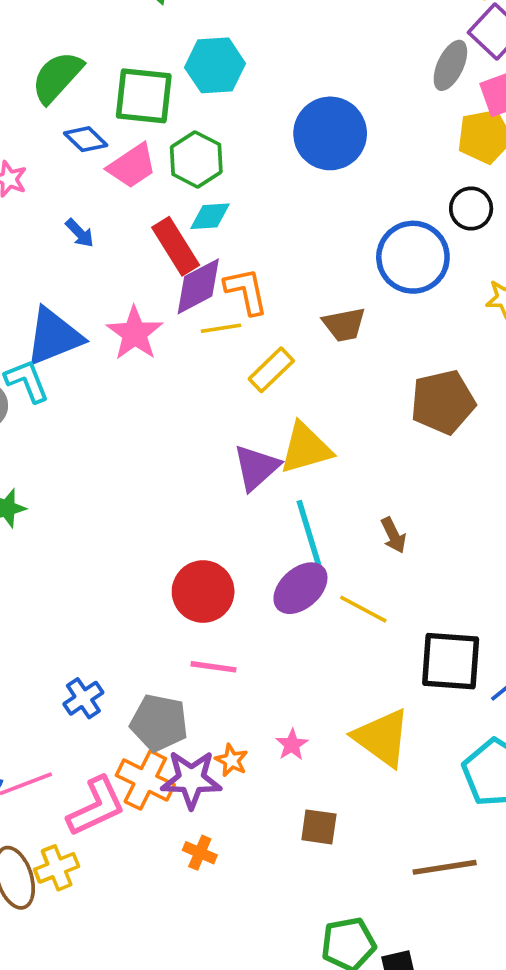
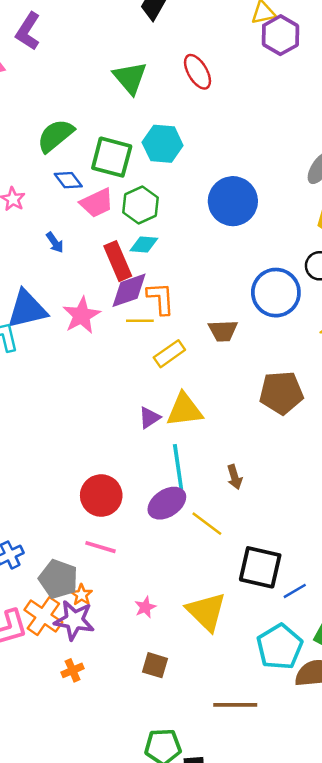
purple triangle: (256, 467) -> (149, 418), size x0.7
orange star: (231, 760) -> (81, 595), moved
orange cross: (200, 853) -> (73, 670), turned 35

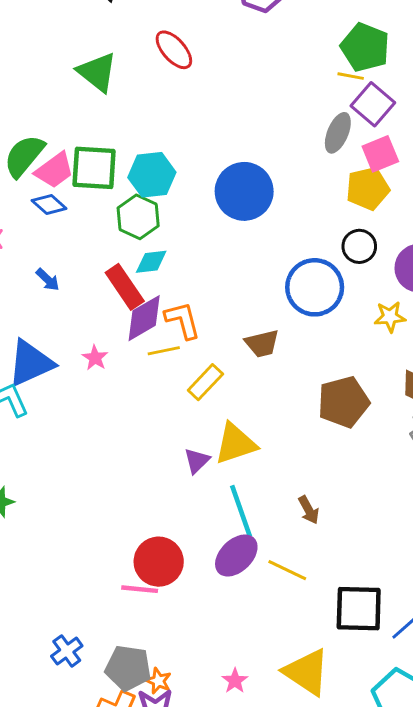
cyan hexagon: (163, 144) -> (152, 175), moved
pink trapezoid: (97, 203) -> (54, 170), moved
pink star: (81, 315) -> (95, 358), size x0.6
pink line: (101, 547) -> (140, 589), moved

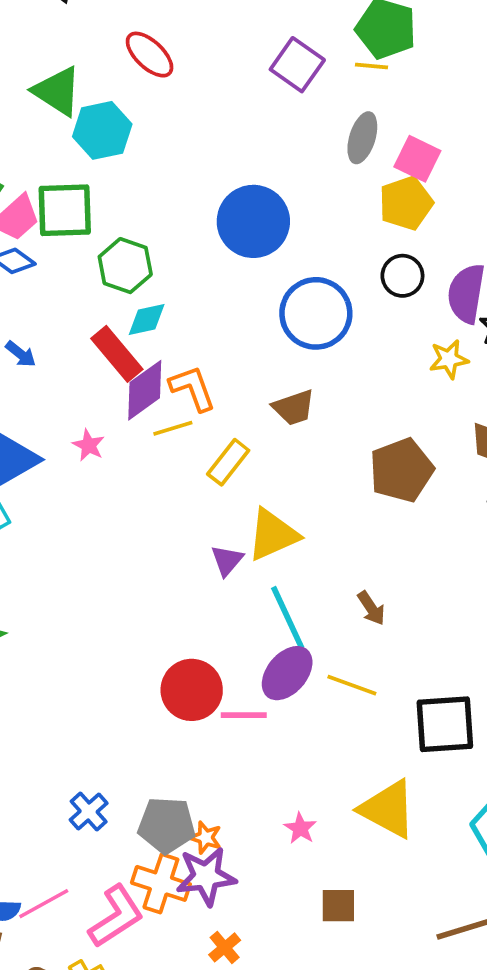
purple square: (373, 104) -> (297, 65), moved
pink square: (380, 154) -> (417, 159), turned -36
cyan hexagon: (152, 175) -> (102, 130), moved
blue circle: (315, 287) -> (316, 313), moved
pink line: (140, 589) -> (244, 715), moved

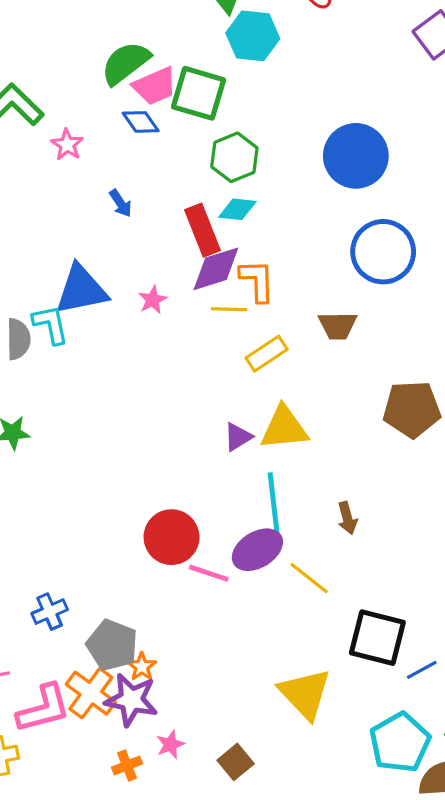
pink star: (300, 828) -> (170, 744), moved
brown square: (338, 906) -> (236, 762), turned 32

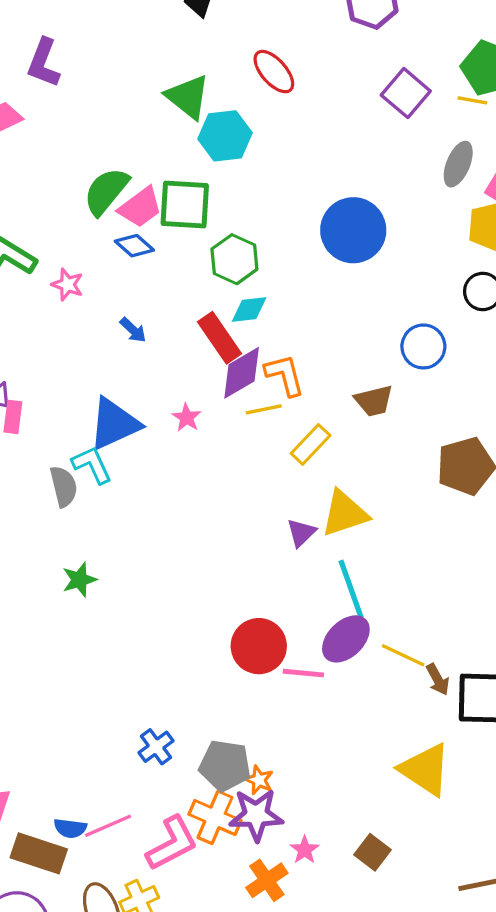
blue circle: (383, 252) -> (423, 346), moved, size x0.7
brown arrow: (347, 518) -> (438, 679), moved
orange cross: (127, 766) -> (267, 880), size x1.4

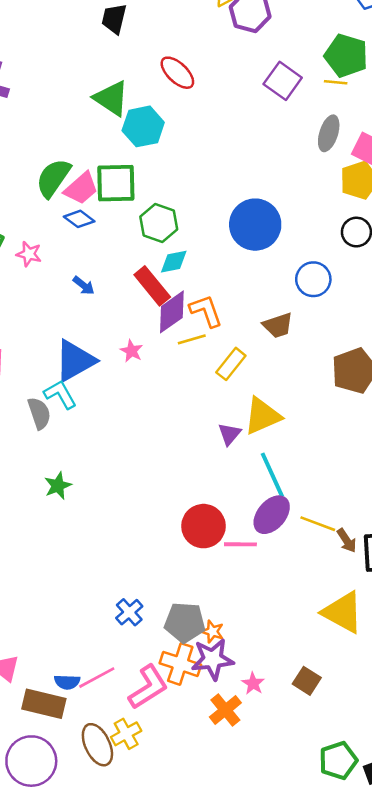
blue circle: (353, 230) -> (255, 225), moved

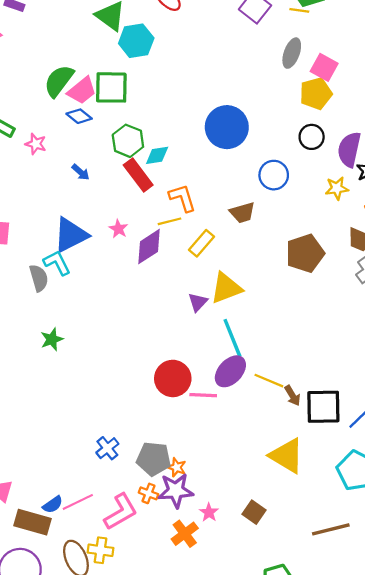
green hexagon: (159, 223) -> (128, 141), moved
purple diamond: (172, 312) -> (149, 247), moved
orange cross: (180, 664) -> (148, 493), size x0.6
blue semicircle: (67, 682) -> (53, 505), turned -40
yellow cross: (126, 734) -> (100, 550), turned 35

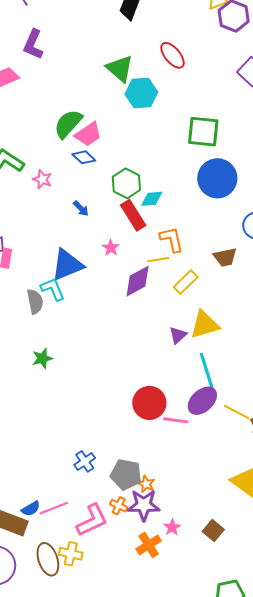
green square: (111, 87) -> (203, 132), moved
pink star: (118, 229) -> (111, 248), moved

